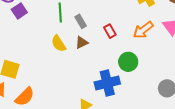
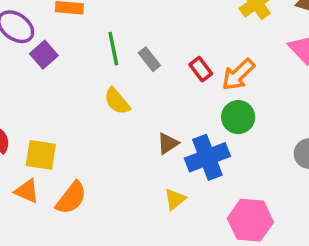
orange arrow: (143, 30) -> (238, 75), moved
brown triangle: (82, 43) -> (168, 143), moved

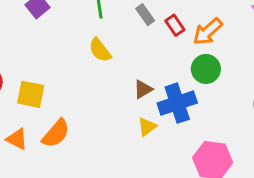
gray rectangle: (149, 59) -> (145, 15), moved
orange triangle: (27, 191) -> (17, 139), moved
yellow triangle: (175, 199) -> (147, 127), moved

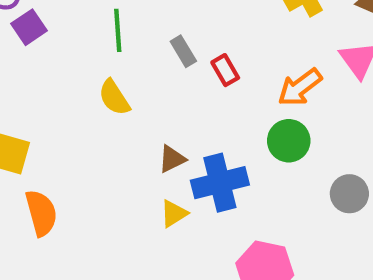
orange arrow: (208, 32) -> (300, 87), moved
green circle: (206, 69) -> (289, 141), moved
orange semicircle: (56, 133) -> (41, 213), turned -60

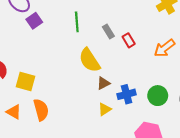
yellow semicircle: (114, 98) -> (90, 60), moved, size x1.4
green circle: (289, 141) -> (158, 96), moved
blue cross: (220, 183) -> (127, 94), size x0.7

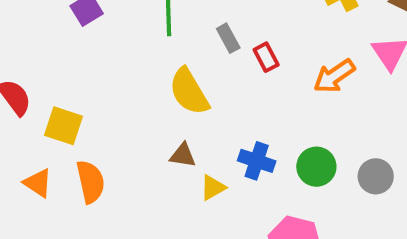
brown triangle: (103, 83) -> (183, 155), moved, turned 32
blue cross: (127, 94) -> (257, 161), turned 30

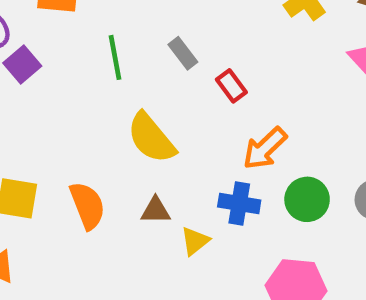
gray rectangle: (228, 38) -> (183, 53), moved
orange arrow: (334, 76) -> (265, 148), moved
orange semicircle: (91, 182) -> (87, 205), moved

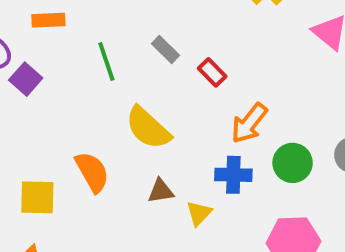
orange semicircle: (87, 205) -> (92, 172), moved

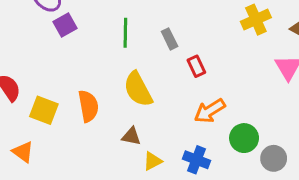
green circle: (293, 163) -> (244, 138), moved
blue cross: (233, 175) -> (196, 160), moved

